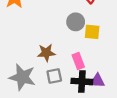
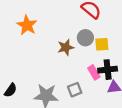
brown star: (46, 53) -> (66, 47), moved
black cross: (82, 81) -> (108, 70), moved

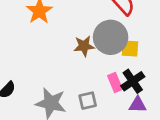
gray circle: (85, 38) -> (111, 37), size x1.6
black cross: (108, 70) -> (133, 81), turned -36

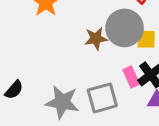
gray square: (88, 101) -> (102, 98), size x1.5

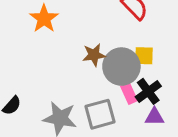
gray circle: (124, 28) -> (121, 67), moved

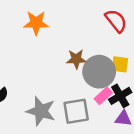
orange star: (44, 19) -> (36, 23), turned 30
pink rectangle: (129, 93) -> (103, 96), turned 66

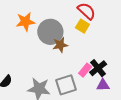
yellow square: (120, 64) -> (82, 26), moved, turned 32
gray circle: (99, 72) -> (50, 32), moved

